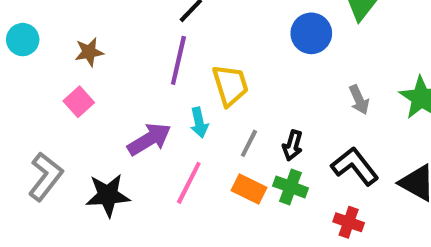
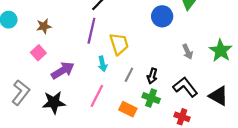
purple arrow: (149, 139) -> (63, 70), moved
orange rectangle: (249, 189) -> (128, 109), moved

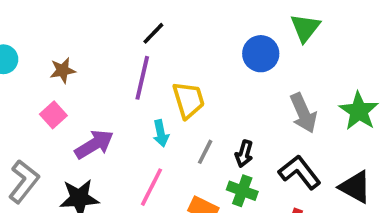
gray arrow: (188, 52) -> (303, 113), size x1.5

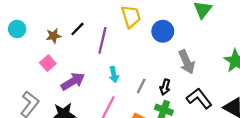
black line: (153, 33) -> (77, 29), moved
blue circle: (261, 54) -> (163, 31), moved
yellow trapezoid: (189, 100) -> (131, 16), moved
gray arrow: (303, 113) -> (187, 62), moved

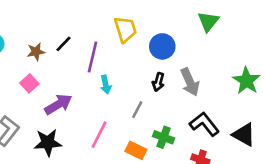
cyan arrow: (114, 75) -> (106, 85), moved
black arrow: (165, 87) -> (158, 82), moved

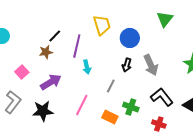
brown star: (36, 52) -> (46, 52), moved
pink square: (29, 83) -> (22, 72), moved

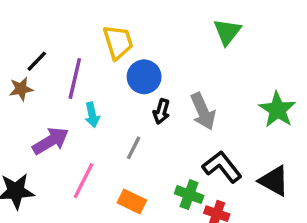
blue circle: (130, 38) -> (144, 77), moved
purple arrow: (51, 82) -> (51, 141), moved
green cross: (131, 107) -> (189, 195), moved

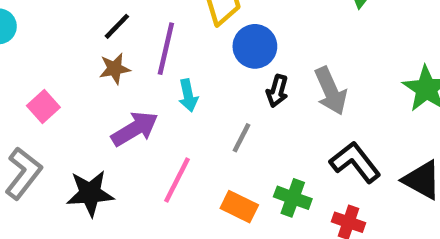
brown star: (21, 89) -> (115, 69), moved
green cross: (189, 195) -> (293, 198), moved

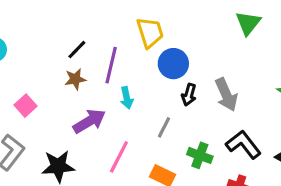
green cross: (293, 198) -> (200, 155), moved

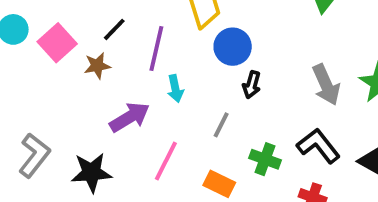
brown star: (75, 79) -> (97, 66), moved
gray arrow: (226, 95) -> (326, 85), moved
pink square: (26, 106) -> (57, 43), moved, size x1.4

